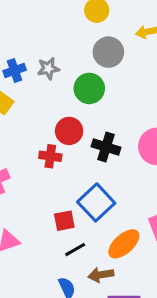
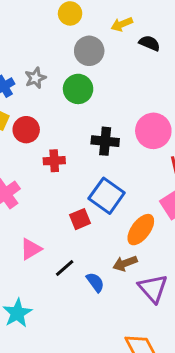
red circle: (69, 131) -> (26, 130), moved
black line: (75, 250) -> (65, 268), moved

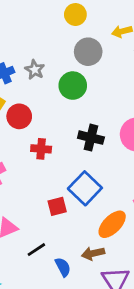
gray star: (35, 78) -> (35, 70), turned -30

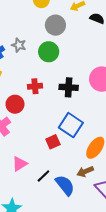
red circle: (19, 116) -> (15, 104), moved
red cross: (41, 149) -> (35, 86), moved
blue semicircle: (63, 267) -> (65, 185), size x1.5

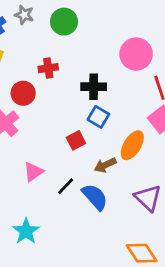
black cross: (69, 87) -> (94, 87), moved
blue square: (71, 125) -> (98, 117), size x0.7
brown arrow: (85, 171) -> (105, 165), moved

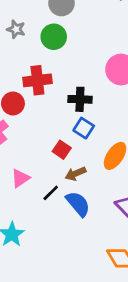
red cross: (48, 68) -> (37, 80), size x1.5
red square: (76, 140) -> (62, 150), turned -30
brown arrow: (105, 165) -> (76, 174), moved

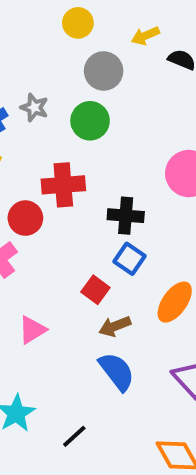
black line: (51, 193) -> (74, 436), moved

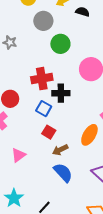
green circle: (90, 121) -> (60, 44), moved
red cross: (63, 185) -> (42, 79), moved
blue square: (130, 259) -> (44, 109), moved

